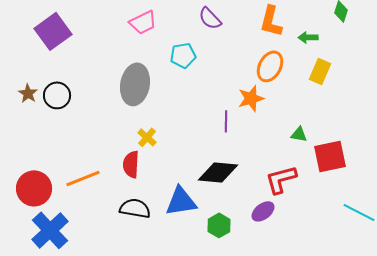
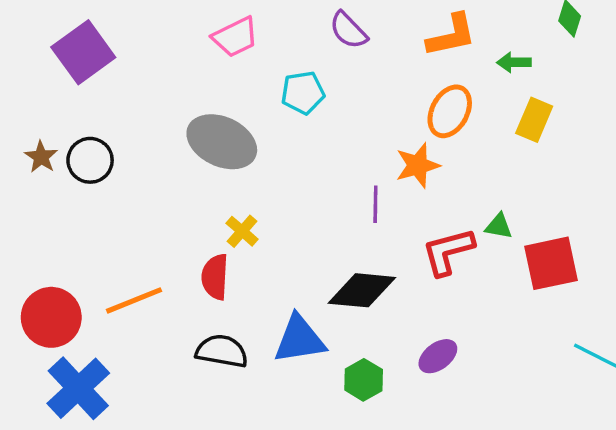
orange L-shape: (271, 21) -> (451, 35), turned -116
gray ellipse: (135, 84) -> (222, 142), turned -75
red L-shape: (281, 179) -> (448, 251), moved

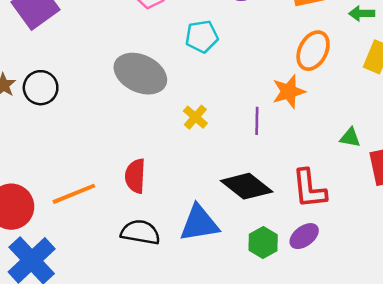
yellow cross: (242, 231) -> (195, 117), moved
red L-shape: (448, 251) -> (309, 189), moved, turned -81
black diamond: (362, 290) -> (247, 186), turned 33
green hexagon: (364, 380) -> (263, 242), moved

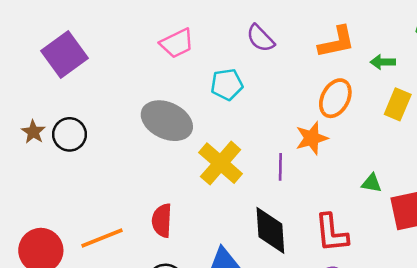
yellow cross: (195, 117) -> (221, 163), size x1.8
black diamond: (247, 186) -> (270, 230), turned 48

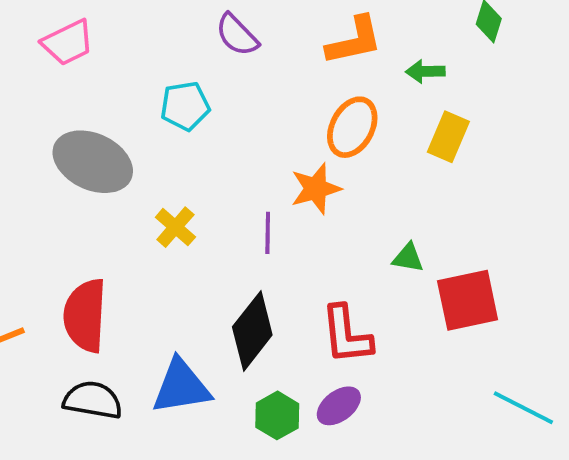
pink trapezoid: (177, 43) -> (68, 43), moved
yellow cross: (221, 163) -> (175, 227), size x0.6
red semicircle: (162, 220) -> (85, 316), size x1.4
black diamond: (270, 230) -> (252, 331), turned 42

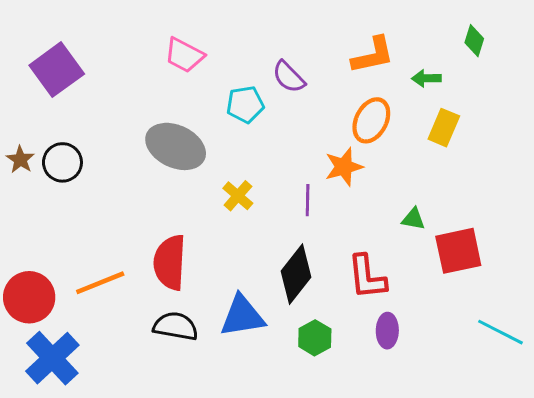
purple semicircle: (237, 35) -> (289, 77), moved
pink trapezoid: (68, 43) -> (184, 55), moved, turned 54
purple ellipse: (339, 406) -> (387, 331), moved, turned -52

